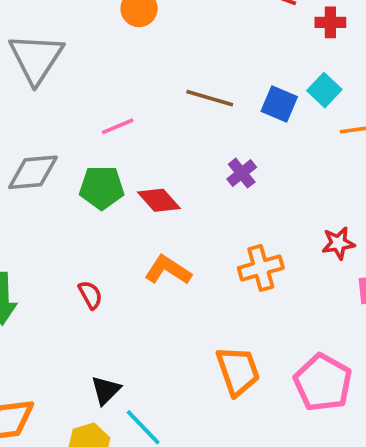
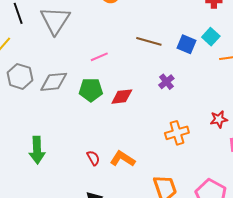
red diamond: (159, 200) -> (122, 97), turned -55
orange L-shape: (168, 270) -> (122, 159), moved
red semicircle: (90, 295) -> (93, 158), moved

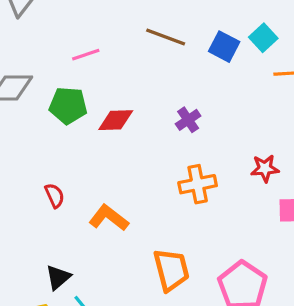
purple cross: (166, 82) -> (188, 120), moved
red semicircle: (93, 158) -> (55, 196), moved

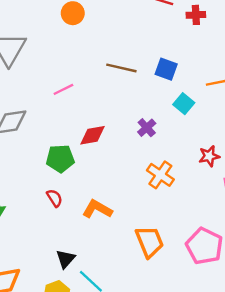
cyan square: (263, 38) -> (184, 104), moved
green pentagon: (68, 105) -> (60, 159), moved
orange cross: (198, 184) -> (160, 175), turned -36

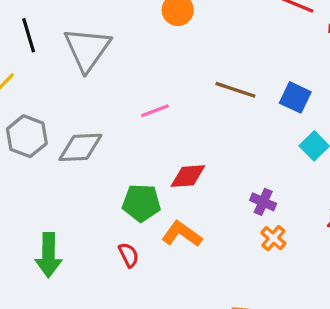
purple cross: (147, 128) -> (263, 202), moved, turned -30
orange cross: (160, 175) -> (273, 238), size x0.7
orange L-shape: (97, 209) -> (182, 234), moved

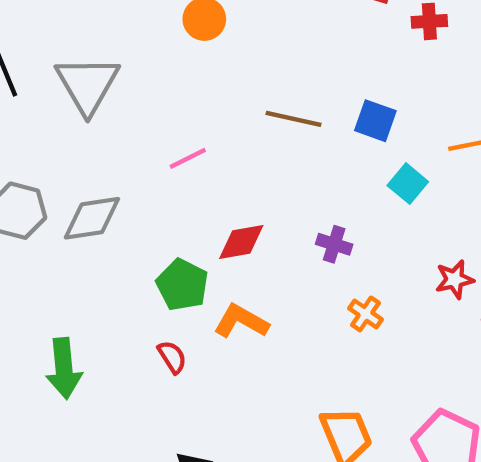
purple cross: (263, 202) -> (334, 244), moved
green pentagon: (141, 203) -> (182, 285), turned 30

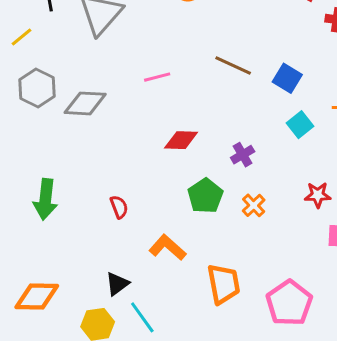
purple cross: (334, 244) -> (243, 155), turned 30
green pentagon: (182, 285) -> (205, 196), moved
orange L-shape: (241, 321) -> (168, 247), moved

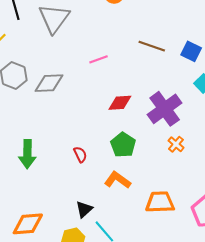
purple cross: (243, 155) -> (165, 109), size x2.0
green pentagon: (205, 196) -> (123, 145), moved
orange trapezoid: (224, 284) -> (160, 202), turned -76

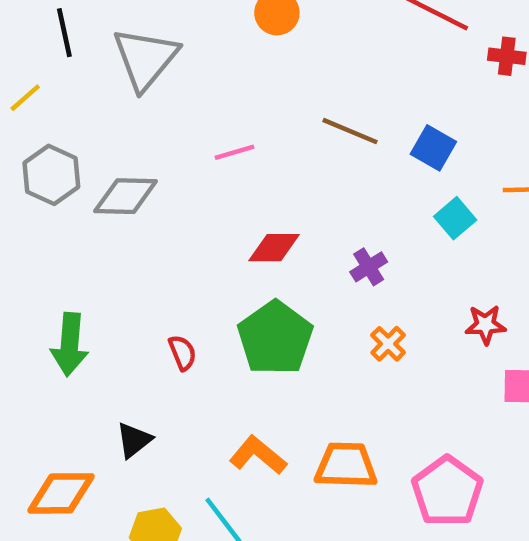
purple cross: (165, 109) -> (369, 267), size x0.5
green pentagon: (123, 145) -> (275, 338), size x1.4
orange L-shape: (118, 180) -> (258, 455), moved
black triangle: (84, 209) -> (134, 440), moved

